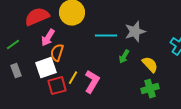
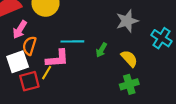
gray star: (135, 32) -> (127, 21), moved
cyan line: (106, 36) -> (72, 41), moved
pink L-shape: (92, 82) -> (57, 59), moved, turned 55

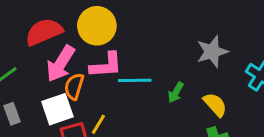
pink arrow: (20, 30) -> (61, 64), size x1.4
pink L-shape: (57, 59) -> (106, 65), moved

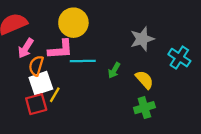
yellow circle: (97, 26) -> (73, 23), moved
pink arrow: (61, 64) -> (26, 48), size x0.7
white square: (57, 109) -> (41, 83), moved

